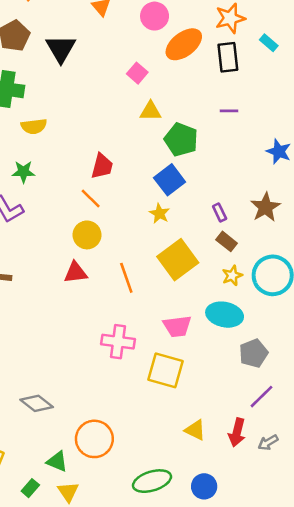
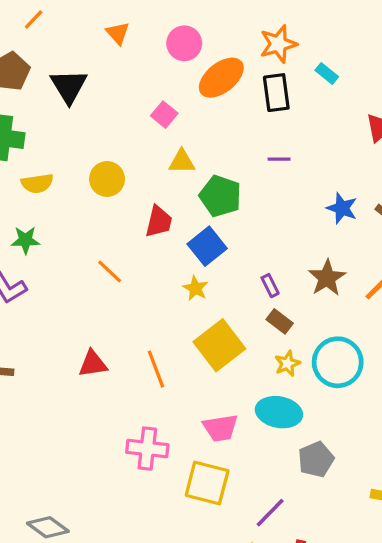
red trapezoid: (102, 166) -> (159, 222), moved
yellow circle: (87, 235) -> (107, 179), moved
purple line: (261, 397) -> (270, 513), moved

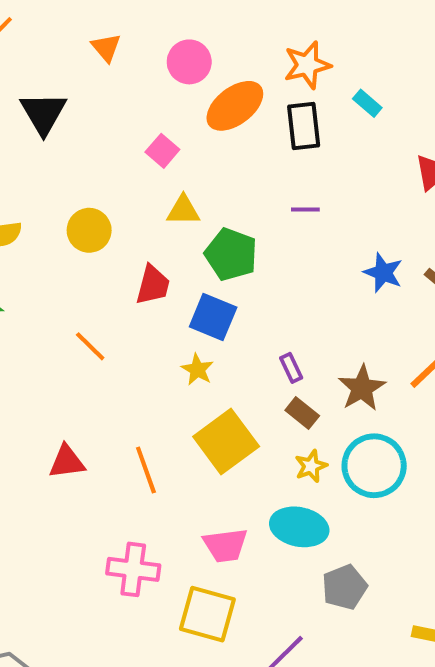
blue square: (207, 246) -> (213, 317), turned -30
brown star: (327, 278) -> (362, 388), moved

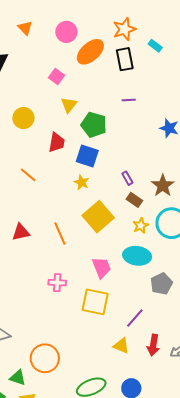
yellow triangle: (183, 210) -> (69, 105), turned -48
pink trapezoid: (225, 545) -> (102, 268), turned -100
pink cross: (133, 569) -> (57, 283), size x0.7

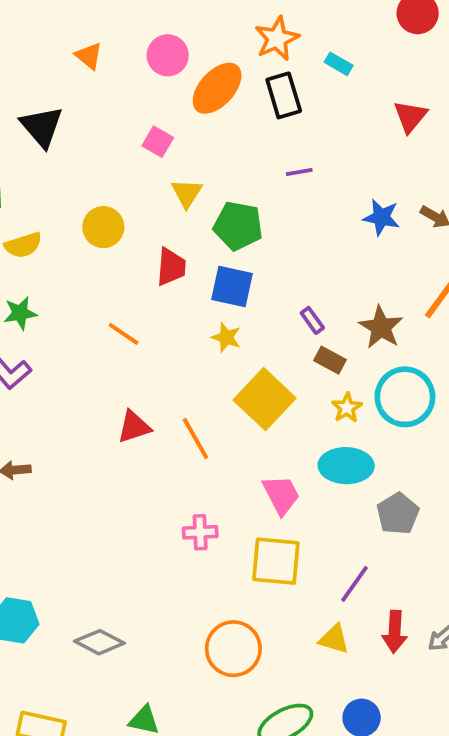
red triangle: (21, 232) -> (134, 427), moved
orange circle: (45, 358) -> (233, 649), moved

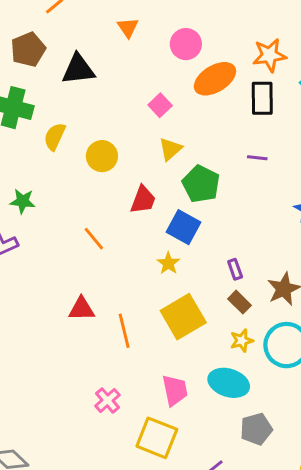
black triangle: (42, 127) -> (78, 69), turned 48
yellow semicircle: (23, 245) -> (55, 137), moved, turned 116
pink cross: (200, 532) -> (107, 400), turned 35

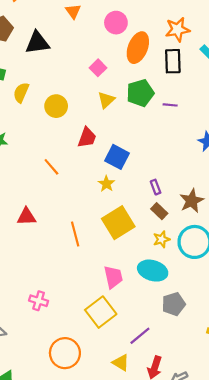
orange ellipse: (215, 79) -> (138, 48), turned -36
green pentagon: (201, 184) -> (140, 93), moved, turned 30
red triangle: (82, 309) -> (27, 217), moved
pink cross: (107, 400) -> (39, 301), moved, turned -30
yellow square: (157, 438) -> (101, 312), turned 32

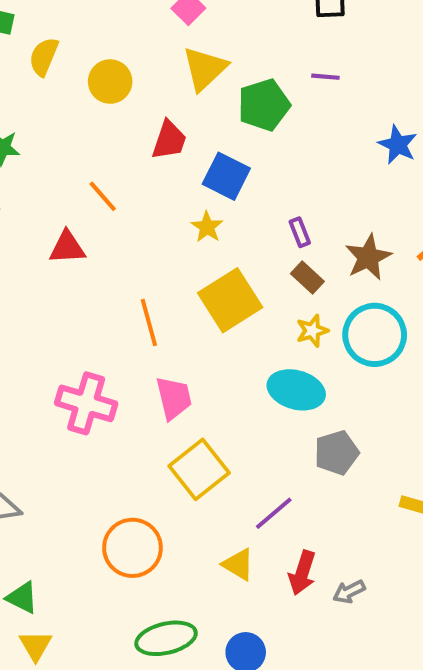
green pentagon: (140, 93) -> (264, 105), moved
yellow triangle: (106, 100) -> (205, 69), size x1.4
red triangle: (27, 217) -> (67, 247), moved
pink trapezoid: (113, 277) -> (174, 398), moved
pink cross: (39, 301) -> (86, 403), moved, size x1.6

